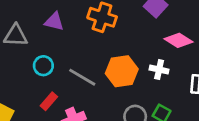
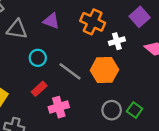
white cross: (159, 70) -> (117, 41), moved, turned -35

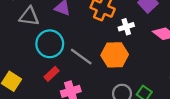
cyan circle: (38, 58) -> (50, 44), size x1.6

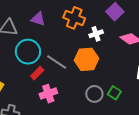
red rectangle: (51, 74) -> (37, 73), moved

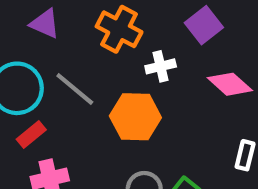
gray line: (57, 62) -> (75, 89), moved

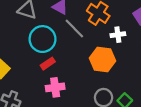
gray line: (75, 89) -> (74, 28), moved

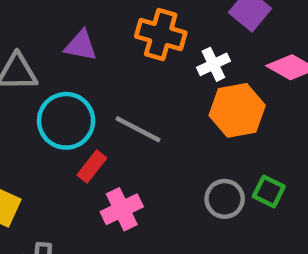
gray line: (74, 28) -> (138, 129), moved
orange hexagon: (102, 59) -> (237, 110), moved

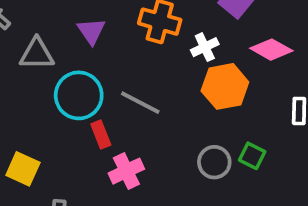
purple triangle: (81, 46) -> (91, 31), turned 44
red rectangle: (92, 167) -> (101, 134), turned -60

